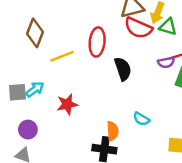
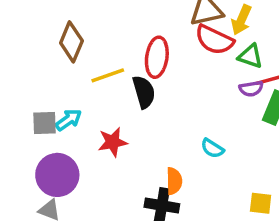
green triangle: (168, 27) -> (250, 56), moved
black semicircle: (123, 69) -> (144, 92), moved
cyan semicircle: (141, 119) -> (212, 148), moved
purple circle: (28, 130) -> (57, 175), size x1.6

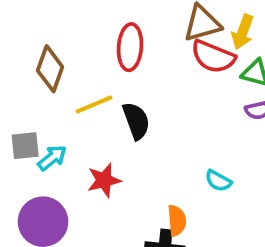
red ellipse: (157, 57) -> (130, 47), moved
gray square: (44, 123) -> (25, 146), moved

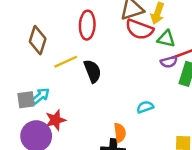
gray square: (25, 146) -> (26, 100), moved
red star: (104, 180) -> (55, 120), moved
cyan semicircle: (218, 181) -> (145, 107), turned 133

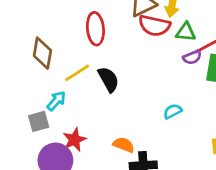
cyan arrow: (41, 96) -> (56, 101), moved
orange semicircle: (120, 133) -> (124, 145), moved, turned -54

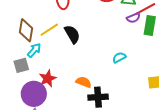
brown diamond: (42, 53) -> (26, 30), moved

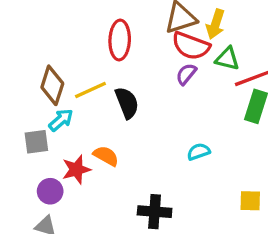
purple semicircle: (133, 18) -> (186, 74), moved, turned 144
orange semicircle: (84, 82) -> (106, 156), moved
purple circle: (34, 94) -> (50, 191), size x0.6

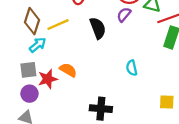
black semicircle: (127, 103) -> (98, 28), moved
gray square: (36, 142) -> (28, 70), moved
cyan semicircle: (199, 152) -> (132, 68), turned -84

